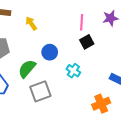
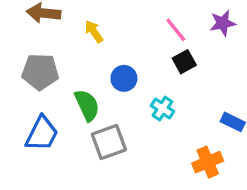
pink line: (82, 22) -> (176, 30), turned -42
green semicircle: (27, 69) -> (87, 105), turned 114

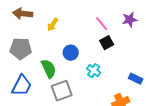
yellow arrow: (94, 31) -> (53, 25), turned -112

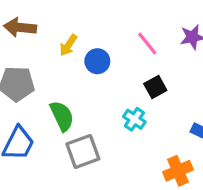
black square: (107, 43) -> (155, 87), moved
blue circle: (71, 53) -> (97, 61), moved

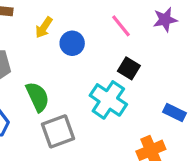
black square: (155, 87) -> (129, 68), turned -30
cyan cross: (134, 119) -> (108, 100), size x1.6

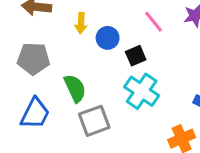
yellow arrow: (44, 28) -> (81, 23), turned -30
black square: (129, 68) -> (136, 56), moved, turned 36

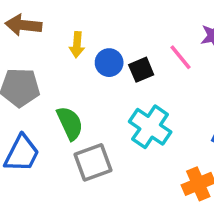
pink line: (153, 22) -> (180, 57), moved
black square: (136, 56) -> (141, 70), moved

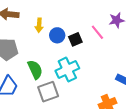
cyan cross: (150, 127) -> (67, 69), moved, turned 30

